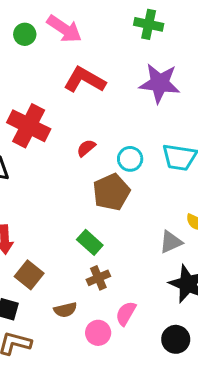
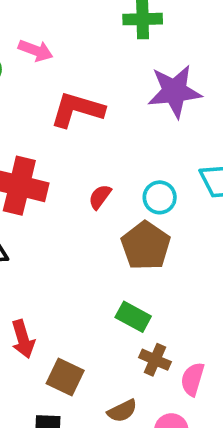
pink arrow: (64, 29) -> (36, 50), size x0.7
brown cross: (98, 278) -> (155, 360), turned -30
pink semicircle: (126, 313) -> (193, 379), moved

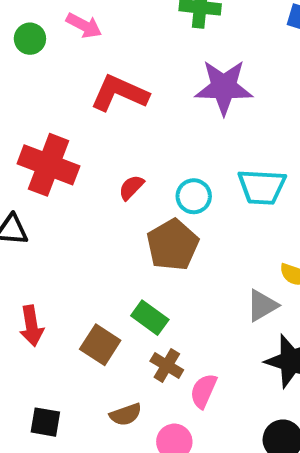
brown square: (65, 377) -> (100, 345), moved

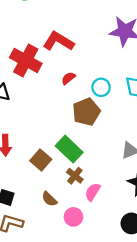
red L-shape: (119, 93) -> (58, 41), moved
green rectangle: (150, 318) -> (69, 149), size x1.4
brown semicircle: (126, 415) -> (49, 199), turned 56

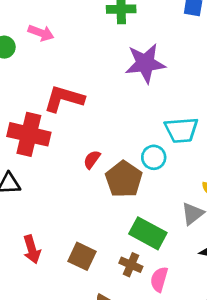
red semicircle: (68, 78) -> (92, 159), moved
cyan circle: (101, 87) -> (154, 157), moved
green rectangle: (69, 149) -> (148, 233), moved

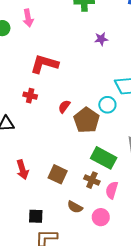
pink arrow: (41, 33) -> (28, 18), turned 60
purple star: (145, 63) -> (101, 39), size x0.5
red cross: (29, 134) -> (30, 96), moved, size x0.5

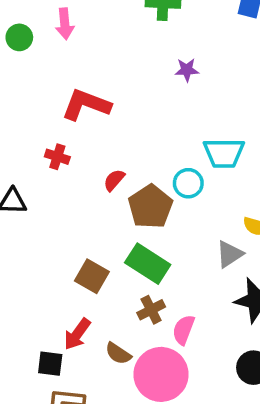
green rectangle: (104, 158) -> (148, 264), moved
red arrow: (22, 170) -> (77, 334), moved, turned 48
brown square: (58, 174) -> (92, 276), moved
brown cross: (92, 180) -> (151, 310), turned 35
pink circle: (101, 217) -> (161, 374), size x1.8

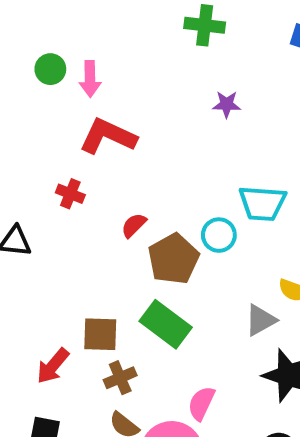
pink arrow: (65, 24) -> (90, 79), moved
green circle: (19, 37) -> (50, 69), moved
brown square: (92, 276) -> (100, 334), turned -32
brown cross: (151, 310) -> (120, 378), moved
red arrow: (77, 334) -> (53, 366), moved

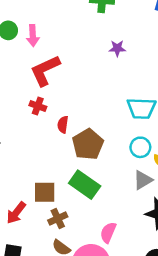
red L-shape: (108, 136) -> (45, 70), turned -48
red cross: (70, 194) -> (38, 106), moved
red semicircle: (134, 225) -> (63, 125), turned -35
cyan circle: (219, 235) -> (140, 147), moved

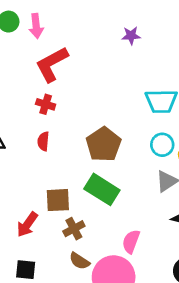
red semicircle: (63, 125) -> (43, 141), moved

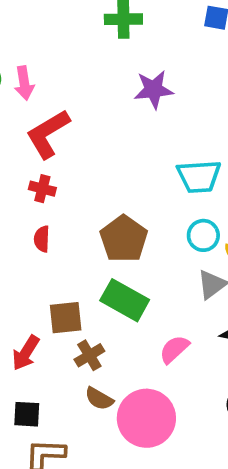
purple star: (131, 36) -> (154, 90), size x1.5
pink semicircle: (131, 242) -> (174, 349), moved, turned 30

